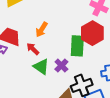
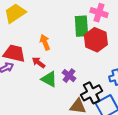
orange arrow: (42, 30) -> (45, 42), turned 133
green rectangle: (77, 46) -> (81, 26), moved

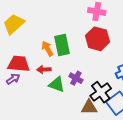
green rectangle: (81, 26) -> (62, 45), moved
red arrow: (39, 63) -> (44, 69), turned -32

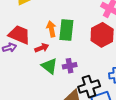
red arrow: (44, 69) -> (42, 48), turned 144
purple cross: (76, 78) -> (70, 66), turned 32

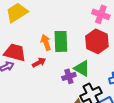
green triangle: (49, 66) -> (82, 68), moved

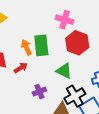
pink cross: (101, 14) -> (65, 20), moved
purple cross: (69, 76) -> (39, 92), moved

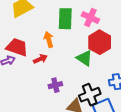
green rectangle: (41, 45) -> (65, 19), moved
green triangle: (64, 71) -> (84, 58), moved

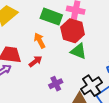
green rectangle: (65, 19) -> (51, 17), turned -60
red hexagon: (100, 42) -> (73, 31), moved

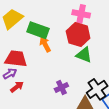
green rectangle: (51, 17) -> (38, 30), moved
red arrow: (35, 61) -> (17, 87), moved

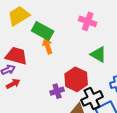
red hexagon: (78, 35) -> (76, 79), moved
green triangle: (84, 55) -> (98, 54), moved

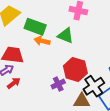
orange arrow: (47, 46) -> (42, 41), turned -49
green triangle: (98, 54) -> (66, 36), moved

